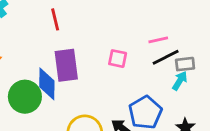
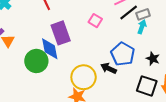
pink square: (118, 59) -> (95, 21), turned 32

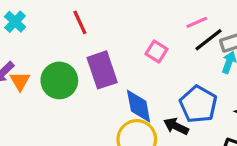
blue diamond: (50, 49) -> (139, 106), moved
green circle: (36, 61) -> (59, 80), moved

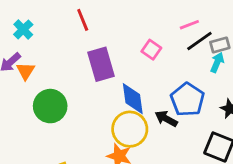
cyan cross: (15, 22) -> (23, 29), moved
green circle: (59, 80) -> (50, 106), moved

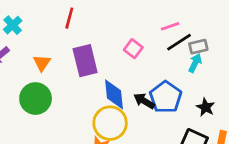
red line: (83, 20) -> (69, 18), turned 35
orange triangle: (25, 71) -> (42, 63), moved
black arrow: (166, 119) -> (144, 101), moved

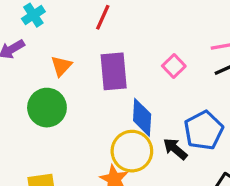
black arrow: (144, 101) -> (175, 149), moved

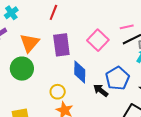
orange triangle: (61, 66) -> (29, 43), size x1.5
pink square: (174, 66) -> (98, 40), size x1.5
yellow circle: (132, 151) -> (58, 92), moved, size x0.6

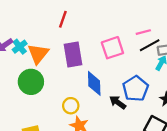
cyan cross: (11, 13) -> (20, 47), moved
pink square: (98, 40) -> (112, 48), turned 30

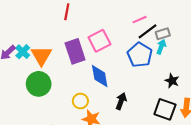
red line: (63, 19) -> (67, 12), moved
pink square: (112, 48) -> (99, 41), moved
blue pentagon: (136, 89) -> (140, 55), moved
black arrow: (118, 102) -> (121, 101), moved, turned 84

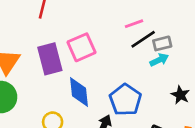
cyan arrow: (161, 47) -> (159, 60), turned 40
blue pentagon: (140, 55) -> (125, 100), moved
black star: (172, 81) -> (180, 95), moved

